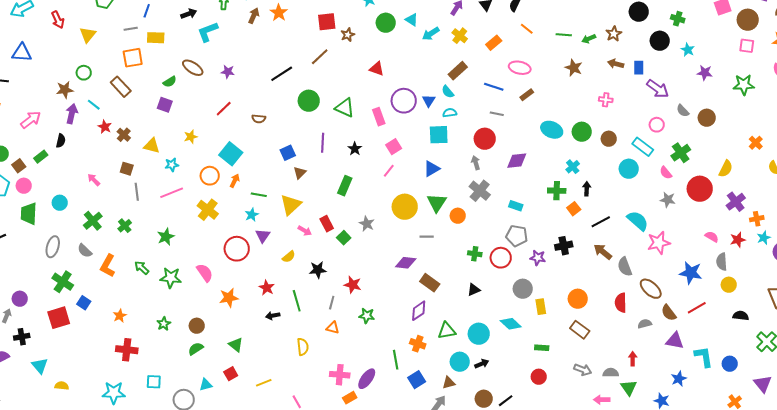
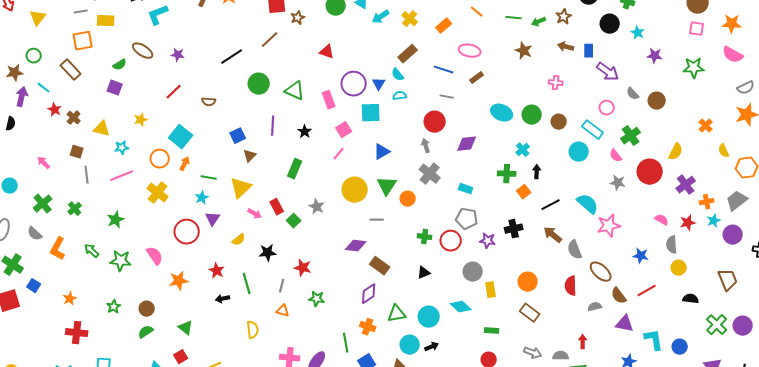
cyan square: (439, 135) -> (371, 113), moved
blue star: (691, 273) -> (641, 256), size x0.7

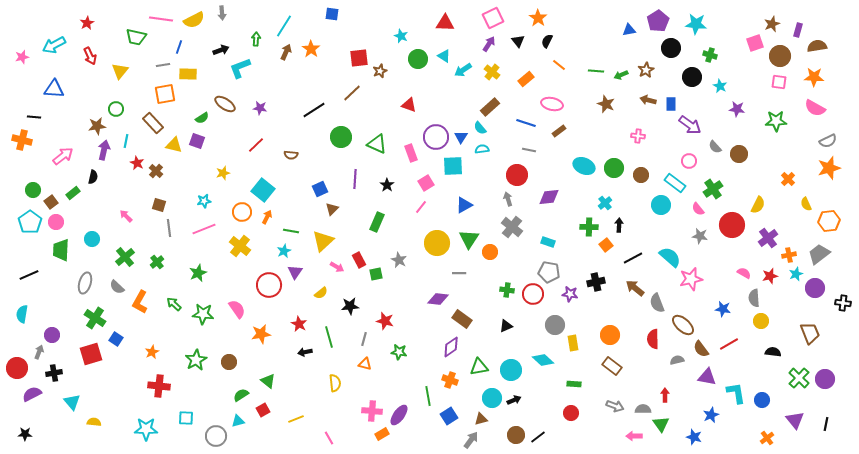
cyan line: (44, 88) -> (126, 141), turned 64
yellow triangle: (102, 129) -> (174, 145), moved
green square: (294, 221) -> (376, 274), turned 32
green star: (114, 307) -> (196, 360), size x1.5
green semicircle: (146, 332) -> (241, 395), moved

